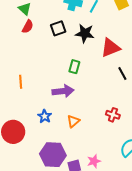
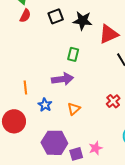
orange line: (21, 82) -> (25, 87), moved
red cross: (113, 115) -> (113, 101), turned 32

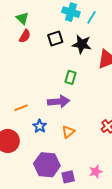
orange line: (25, 87) -> (21, 108), turned 72
pink star: (96, 148) -> (96, 172), moved

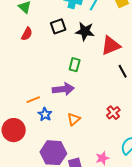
red semicircle: (25, 36) -> (27, 34), moved
orange line: (21, 108) -> (33, 100), moved

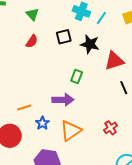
orange line: (33, 100) -> (24, 107), moved
orange triangle: (74, 119) -> (71, 131), size x1.6

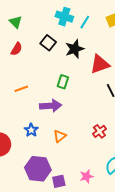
black square: (64, 37) -> (48, 43), turned -35
black star: (90, 44) -> (75, 49), turned -30
orange line: (24, 107) -> (21, 89), moved
orange triangle: (71, 131) -> (60, 136), size x0.6

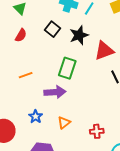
green rectangle: (63, 82) -> (67, 68), size x1.5
red cross: (99, 131) -> (97, 131), moved, turned 32

